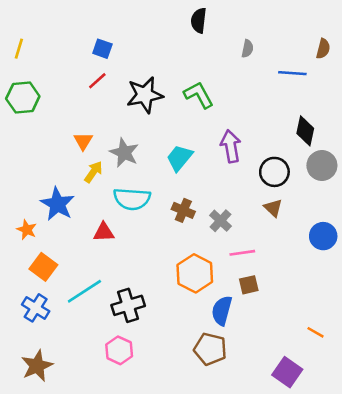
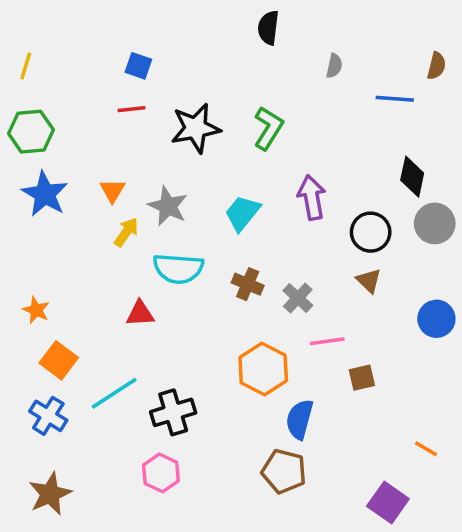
red line: (97, 81) -> (131, 109), turned 36
green L-shape: (199, 95) -> (268, 128), turned 60
blue star: (57, 204) -> (45, 194), moved
brown square: (249, 285) -> (362, 378), moved

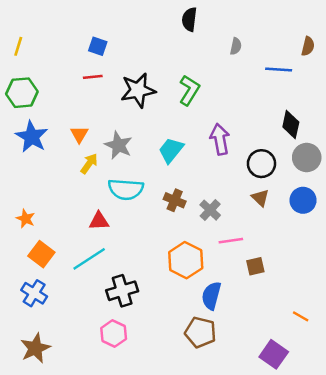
blue circle: (436, 319) -> (303, 200), moved
cyan line: (114, 393) -> (89, 259), moved

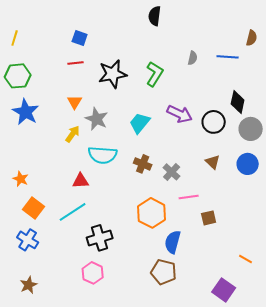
gray semicircle: (236, 46) -> (193, 58), moved
orange triangle: (79, 134) -> (75, 102), moved
purple arrow: (220, 139) -> (180, 114), turned 125
black circle: (261, 164) -> (214, 122), moved
brown star: (35, 348) -> (29, 285), size x0.7

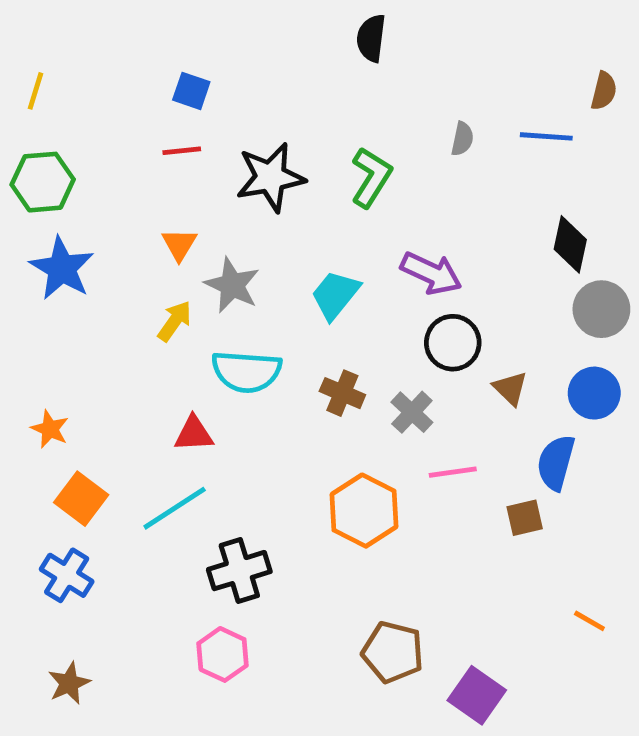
black circle: (214, 122) -> (453, 343), moved
brown square: (209, 218) -> (525, 518), moved
blue semicircle: (173, 242) -> (556, 463), moved
purple square: (224, 290) -> (477, 695), moved

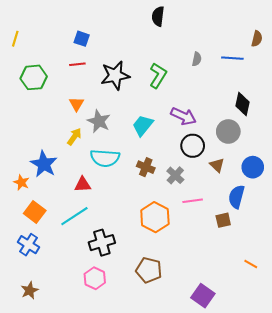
green hexagon: (43, 182) -> (34, 77), moved
blue star: (62, 268) -> (44, 164), moved
gray circle: (601, 309) -> (228, 131), moved
brown pentagon: (393, 652) -> (149, 270), moved

